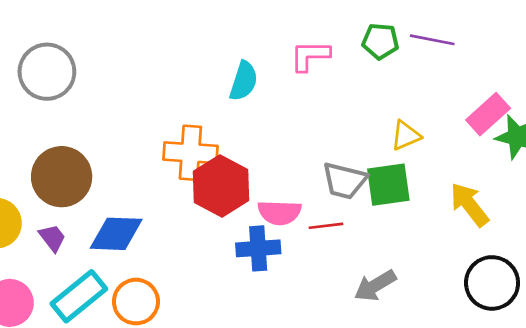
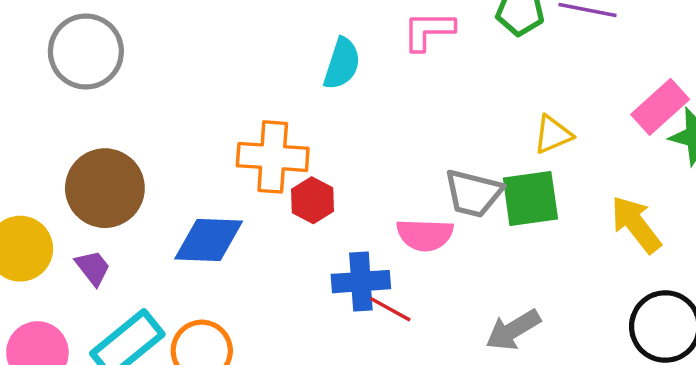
red hexagon: (221, 186) -> (312, 200), size x0.6
pink semicircle: (279, 213) -> (425, 235), moved
red line: (326, 226) -> (390, 309), moved, turned 36
blue diamond: (116, 234) -> (209, 240), moved

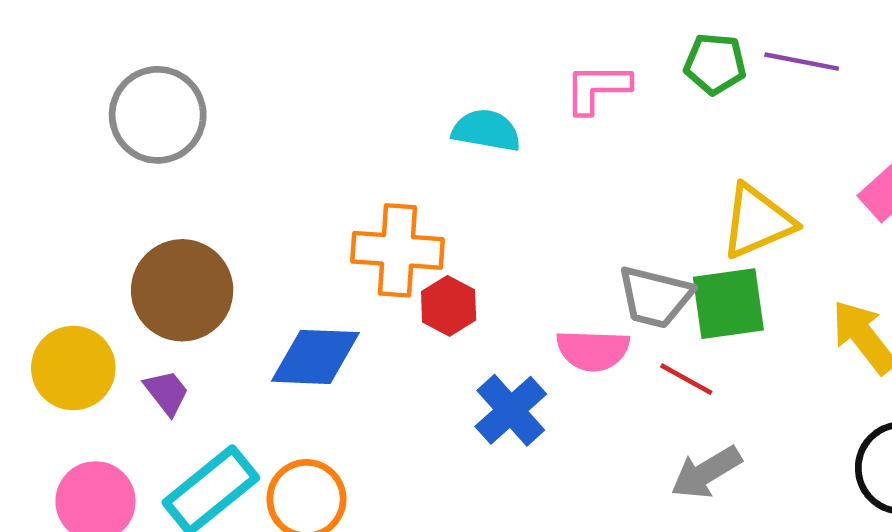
cyan semicircle: (342, 64) -> (486, 130), turned -98
yellow triangle: (553, 135) -> (757, 221), size x1.5
blue cross: (361, 282) -> (511, 410), turned -38
red line: (390, 309) -> (686, 379), moved

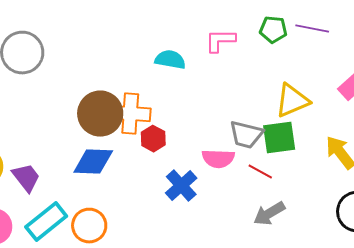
brown circle: (182, 290) -> (100, 114), moved
purple trapezoid: (167, 392) -> (26, 178), size x1.4

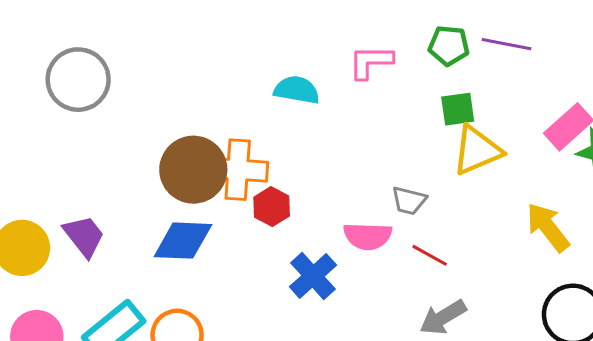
gray trapezoid: (246, 135) -> (409, 201), size x0.7
green square: (279, 138) -> (458, 109), moved, size x0.7
purple trapezoid: (26, 178) -> (84, 236), moved

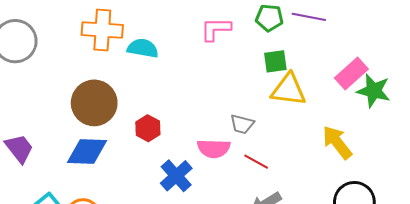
cyan semicircle: (297, 90) -> (143, 48), moved
yellow triangle: (477, 150) -> (289, 90), turned 30
orange cross: (238, 170) -> (102, 30), moved

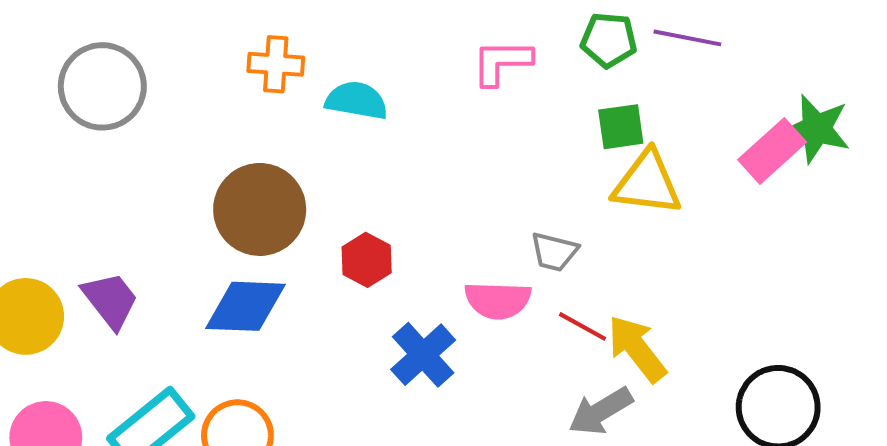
orange cross: (102, 30) -> (276, 64), size x0.7
green star: (374, 91) -> (816, 129), moved
yellow arrow: (337, 142) -> (637, 349), moved

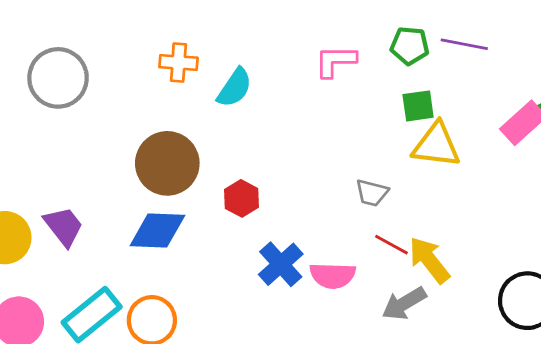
cyan semicircle: (357, 101) -> (235, 88), turned 114
pink semicircle: (498, 300) -> (333, 275), moved

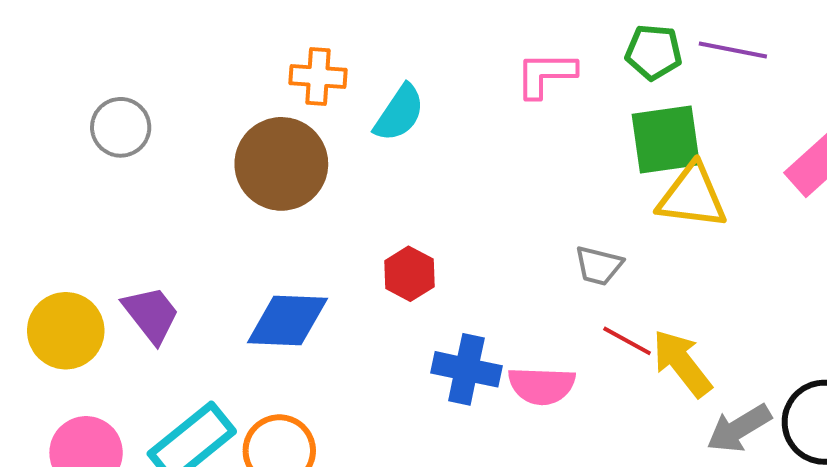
gray circle: (58, 78) -> (121, 127), moved, size x0.7
green square: (418, 106) -> (666, 140), size x1.5
brown circle: (167, 163) -> (281, 164), moved
blue cross: (281, 264) -> (466, 369), turned -36
gray arrow: (404, 303) -> (739, 428), moved

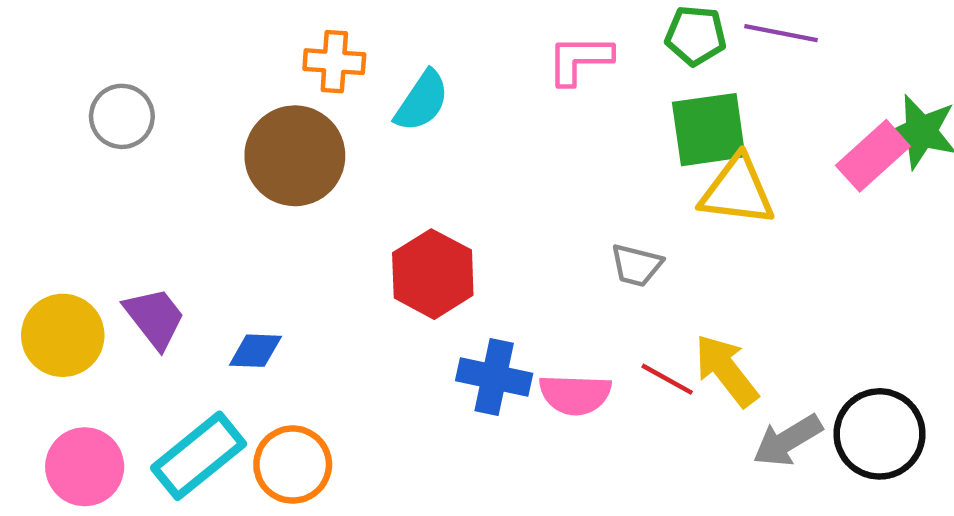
red hexagon: (409, 274) -> (433, 274), size x1.5
blue diamond: (287, 321) -> (255, 351), moved, size x0.6
red line: (627, 341) -> (667, 379), moved

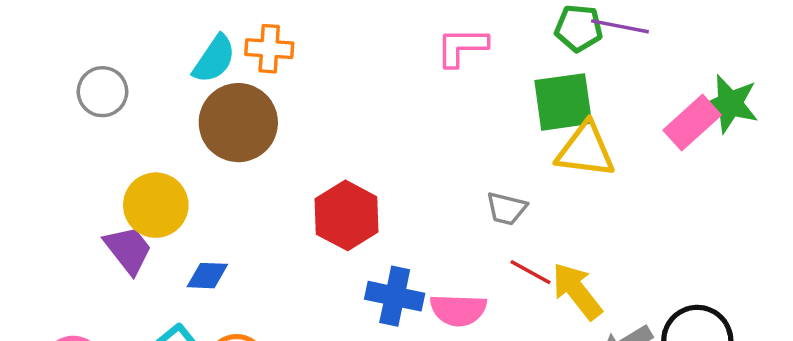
green pentagon: (696, 35) -> (579, 28), moved
cyan semicircle: (422, 101) -> (214, 59), moved
yellow circle: (63, 335) -> (156, 205), moved
red line: (667, 379) -> (531, 272), moved

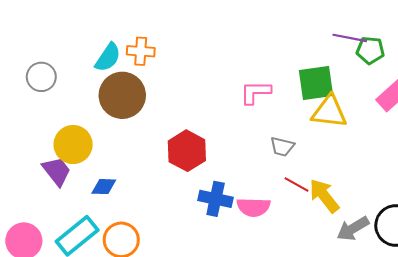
green pentagon: (579, 28) -> (370, 50), moved
pink L-shape: (462, 47) -> (255, 92), moved

